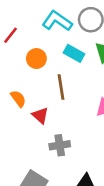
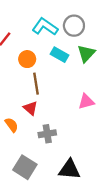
brown line: (61, 87) -> (36, 84), moved
orange semicircle: (18, 99) -> (12, 125), moved

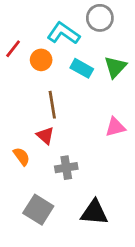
gray circle: (74, 26) -> (100, 18), moved
orange circle: (27, 59) -> (41, 60), moved

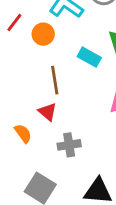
cyan rectangle: (82, 68) -> (89, 57), moved

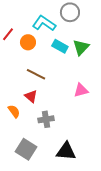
cyan rectangle: (89, 57) -> (60, 46), moved
brown line: (55, 80) -> (36, 74), turned -54

